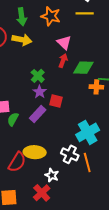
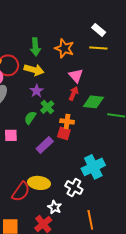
orange cross: (96, 87) -> (67, 121), moved
purple star: (40, 92) -> (37, 91), moved
green semicircle: (13, 119) -> (30, 118), moved
orange line: (87, 163) -> (90, 220), moved

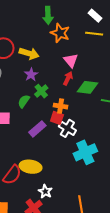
green arrow: (35, 47) -> (48, 15), moved
white cross: (74, 188) -> (67, 128), moved

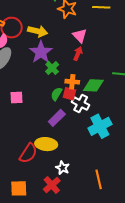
purple star: (31, 75) -> (41, 52), size x1.6
green diamond: (87, 87) -> (93, 85), moved
green semicircle: (24, 101) -> (56, 94), moved
purple rectangle: (37, 129) -> (57, 118), moved

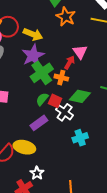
pink triangle: (80, 36) -> (80, 52), moved
green cross: (52, 68) -> (42, 73), size x1.6
orange cross: (72, 82) -> (61, 78), moved
cyan cross: (100, 126) -> (80, 138), size x0.7

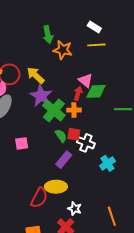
yellow arrow: (33, 34) -> (36, 75), turned -144
green diamond: (80, 96) -> (96, 91), moved
green semicircle: (42, 99) -> (61, 136), turned 120

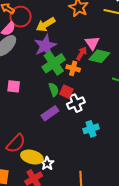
yellow arrow: (36, 75) -> (46, 25), turned -90
white cross: (86, 143) -> (76, 103), turned 30
yellow ellipse: (56, 187) -> (32, 157), moved

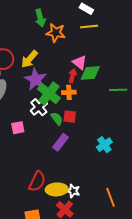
white cross: (76, 103) -> (39, 107), moved

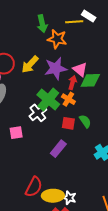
yellow line: (89, 27) -> (74, 22), moved
purple star: (36, 79) -> (56, 68), moved, turned 30
orange cross: (69, 92) -> (68, 99), turned 32
green semicircle: (57, 119) -> (85, 121), moved

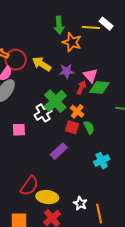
yellow arrow: (30, 64) -> (42, 64), turned 72
purple star: (56, 68) -> (67, 71), size x0.7
orange cross: (68, 99) -> (77, 111), moved
white star: (69, 198) -> (80, 203), moved

